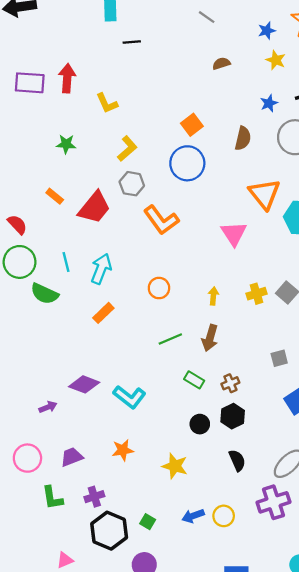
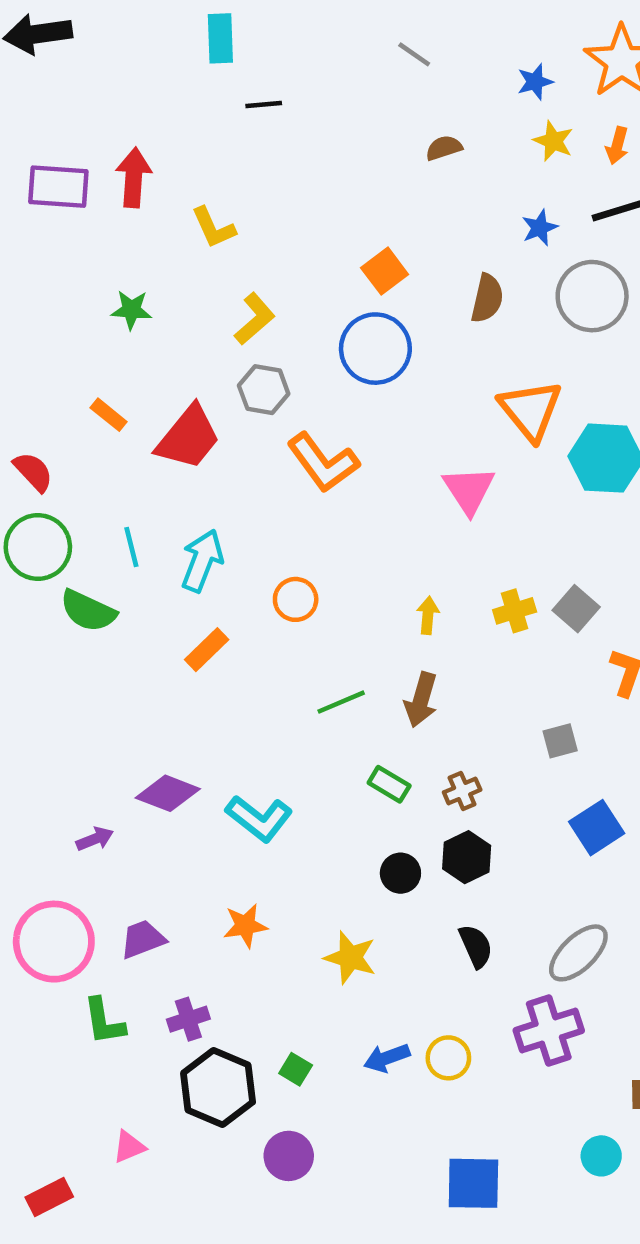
orange circle: (159, 288) -> (296, 599), moved
pink circle: (27, 458) -> (54, 942), size x1.4

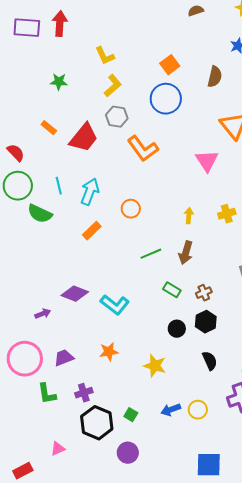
yellow L-shape: (213, 228) -> (105, 56), moved

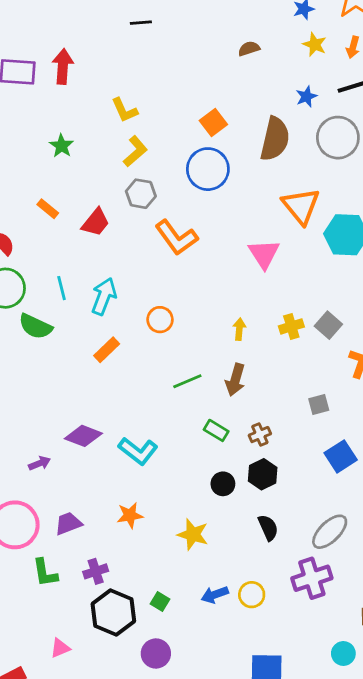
brown semicircle: (215, 77) -> (275, 139), size x1.5
green star: (59, 82) -> (61, 146), turned 30
red trapezoid: (84, 138) -> (96, 222), size x0.7

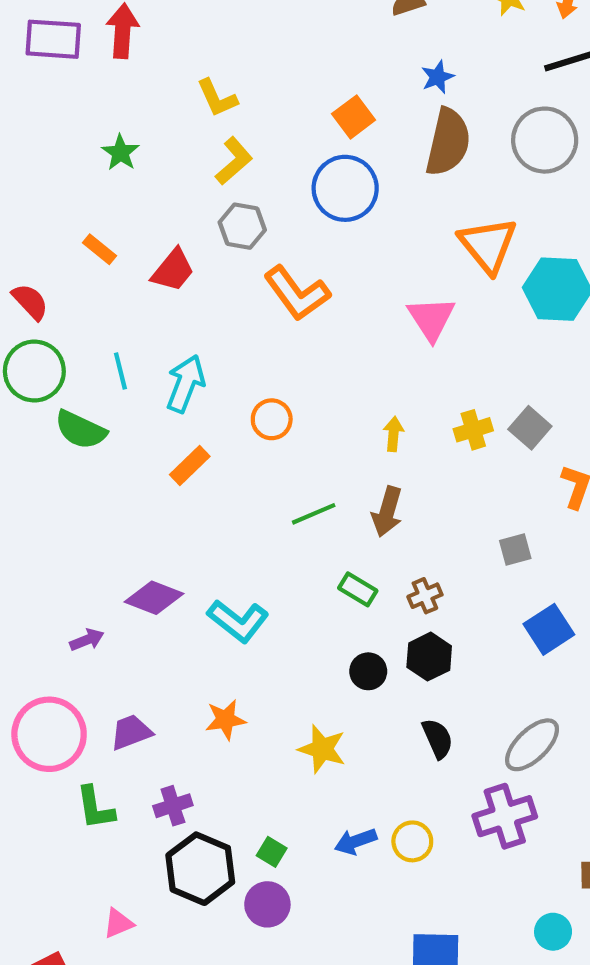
blue star: (306, 97) -> (438, 77), moved
purple circle: (156, 654) -> (267, 904), moved

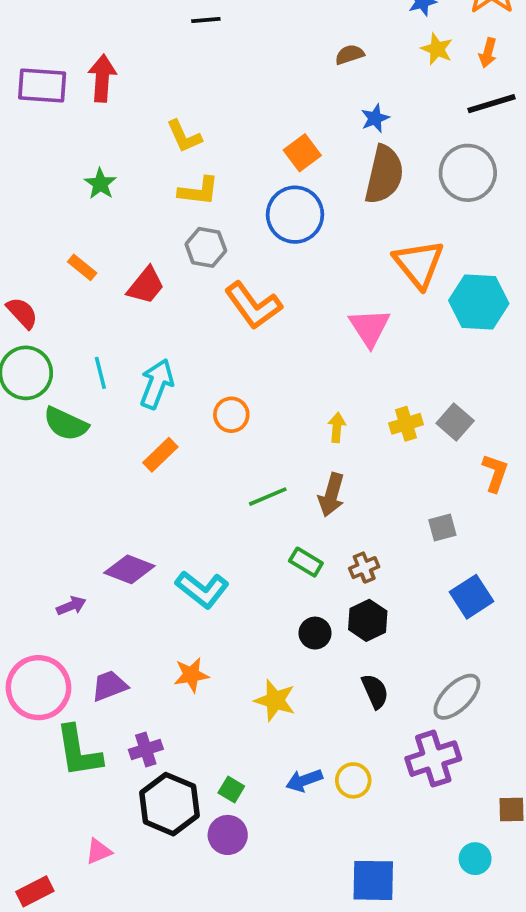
yellow L-shape: (234, 161) -> (199, 191), turned 48
green L-shape: (95, 808) -> (79, 751), size x1.4

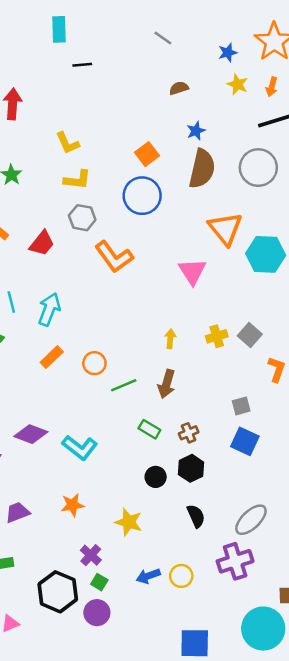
orange circle: (231, 415) -> (94, 363), moved
blue square: (471, 597) -> (245, 441), moved, turned -32
purple cross: (146, 749) -> (91, 555), moved, turned -30
cyan circle: (475, 859) -> (263, 629), size x2.0

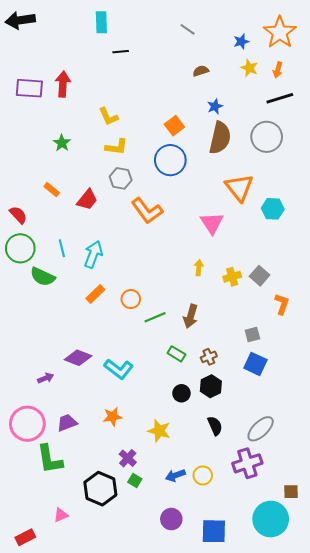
cyan hexagon: (266, 254) -> (273, 209), size x0.7
yellow arrow: (170, 339) -> (199, 268), moved
purple circle: (97, 613) -> (171, 519), moved

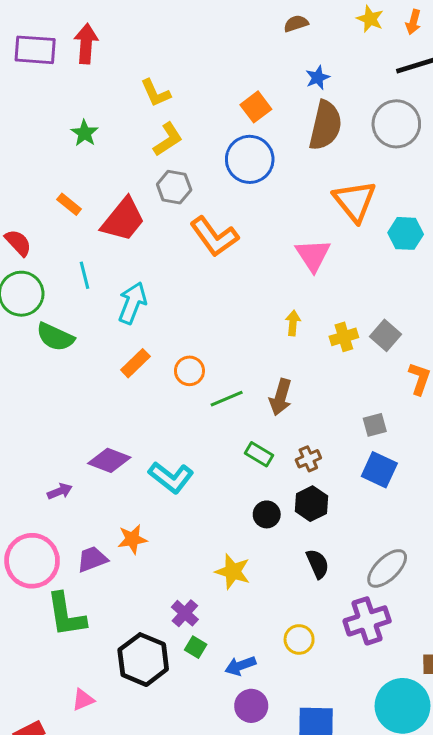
yellow L-shape: (117, 147) -> (168, 139), turned -40
red trapezoid: (87, 200) -> (123, 220), size x1.4
cyan line: (62, 248) -> (85, 275), moved
orange star: (113, 417) -> (132, 539), moved
blue arrow: (175, 475) -> (240, 666), moved

